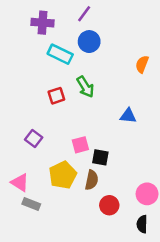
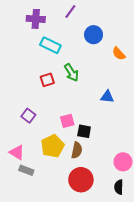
blue circle: (89, 42) -> (94, 35), moved
orange semicircle: (142, 64) -> (119, 54), turned -64
red circle: (109, 205) -> (81, 180), moved, size x1.5

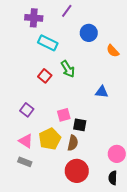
red square: (47, 80) -> (45, 76), turned -32
pink triangle: (17, 152) -> (26, 141), moved

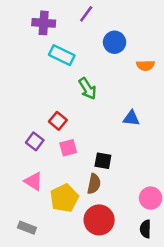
orange semicircle: (113, 51) -> (145, 65), turned -48
red square: (45, 76) -> (58, 121), moved
pink square: (64, 115) -> (68, 148), moved
yellow pentagon: (50, 139) -> (64, 198), moved
gray rectangle: (25, 162) -> (27, 228), moved

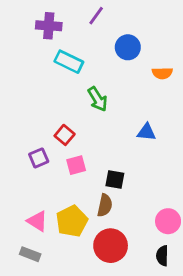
purple square: (35, 141) -> (39, 158), turned 30
pink triangle: (33, 181) -> (37, 221), moved

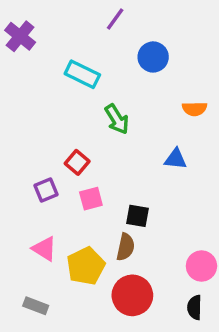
purple cross: (49, 26) -> (20, 36), moved, turned 35
orange semicircle: (162, 73) -> (195, 109), moved
pink triangle: (37, 221) -> (44, 249), moved

